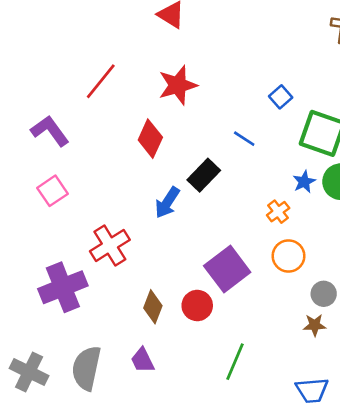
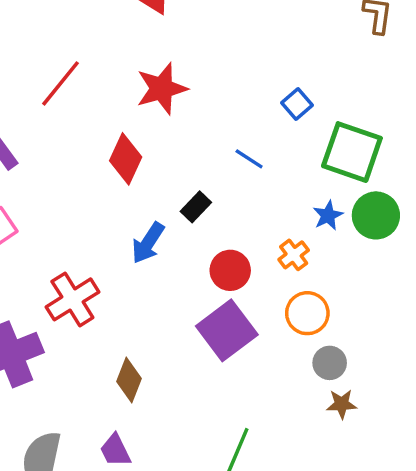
black rectangle: (204, 175) -> (196, 207), size x0.7
gray circle: (324, 294) -> (330, 363), moved
red circle: (197, 305) -> (230, 270), moved

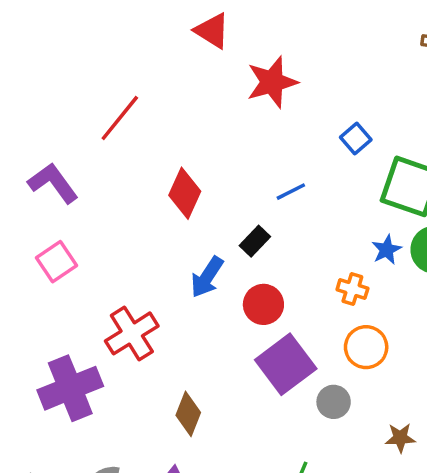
red star: (162, 89) -> (272, 82), moved
blue line: (249, 159) -> (291, 192), moved, turned -60
orange cross: (294, 255) -> (352, 289), turned -36
red circle: (230, 270) -> (263, 304), moved
gray circle: (330, 363) -> (334, 402), moved

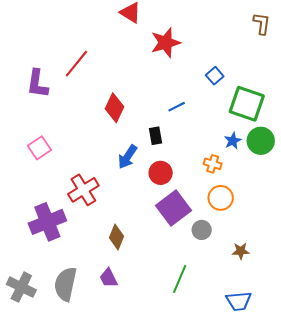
purple L-shape: (53, 183) -> (37, 84), moved, turned -136
black rectangle: (255, 241) -> (156, 136), turned -54

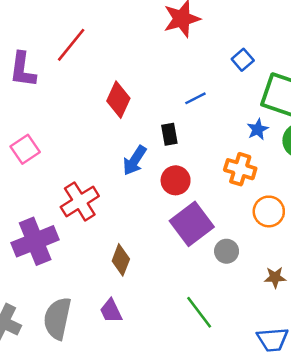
blue star: (233, 141) -> (258, 129), moved
orange cross: (213, 164) -> (240, 169), size x1.4
orange circle: (221, 198) -> (269, 211), moved
green line: (180, 279) -> (199, 312), turned -60

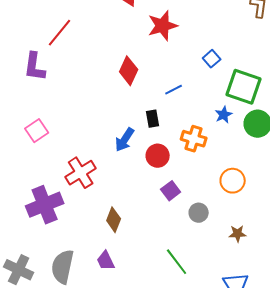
red line: (71, 45) -> (60, 33), moved
red diamond: (118, 100) -> (129, 71), moved
orange cross: (240, 169) -> (194, 139), moved
purple square: (192, 224) -> (171, 191), size x0.6

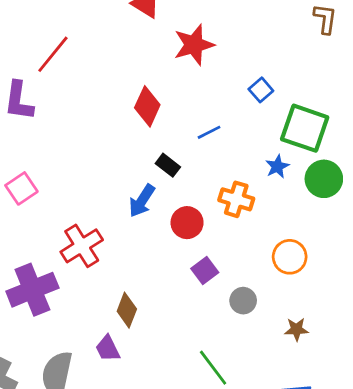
black rectangle: (153, 119) -> (168, 165), moved, turned -42
purple trapezoid: (106, 261) -> (108, 348), moved

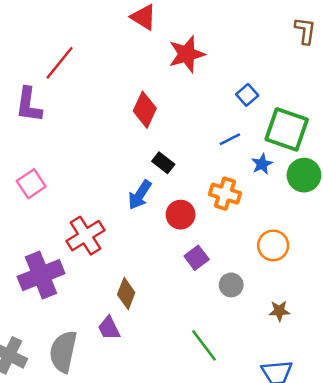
blue line: (209, 132) -> (230, 139), moved

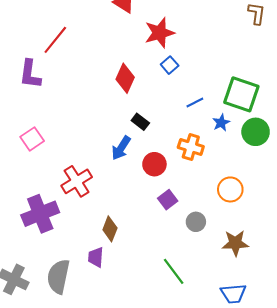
blue square: (247, 95) -> (170, 65), moved
brown star: (279, 311) -> (235, 243), size x1.5
purple trapezoid: (109, 328) -> (96, 257), turned 30

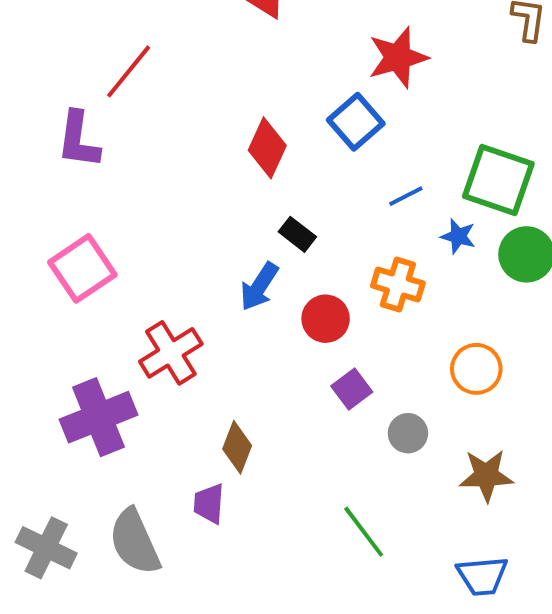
red star: (160, 33) -> (398, 57), moved
blue square: (170, 65) -> (356, 122), size x1.5
blue star: (221, 123) -> (458, 236), turned -30
pink square: (32, 139) -> (82, 268), size x1.4
gray semicircle: (58, 276) -> (135, 542), turned -36

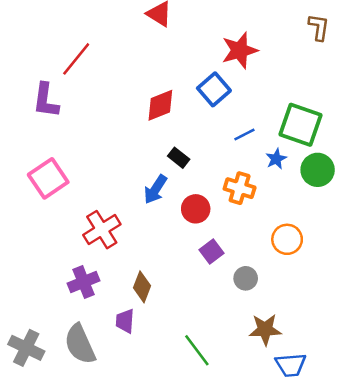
red diamond: (267, 148) -> (160, 105), turned 44
blue star: (458, 236) -> (276, 159), turned 30
purple cross: (98, 417) -> (84, 282), moved, size x0.7
brown star: (486, 475) -> (265, 330), moved
green line: (364, 532) -> (197, 350), moved

